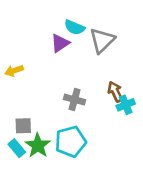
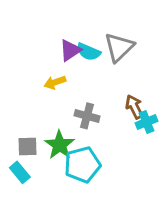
cyan semicircle: (75, 27) -> (89, 52), moved
yellow arrow: (14, 71) -> (55, 82), moved
green star: (38, 145) -> (60, 145), moved

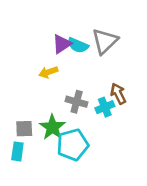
cyan cross: (147, 122) -> (105, 107), moved
cyan rectangle: (20, 172) -> (17, 151), turned 48

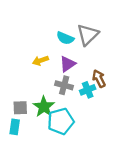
purple triangle: (62, 44) -> (67, 64), moved

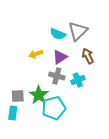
brown arrow: (99, 79) -> (88, 56), moved

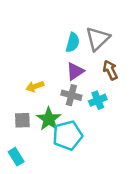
cyan semicircle: (58, 34) -> (73, 42), turned -98
yellow arrow: (36, 54) -> (35, 86), moved
cyan rectangle: (13, 113) -> (16, 157), moved, turned -40

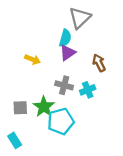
gray triangle: (98, 39) -> (80, 18), moved
purple triangle: (75, 71) -> (67, 53), moved
yellow arrow: (35, 86) -> (33, 59), moved, turned -140

